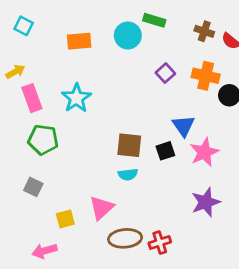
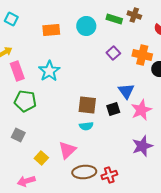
green rectangle: (154, 20) -> (114, 19), moved
brown cross: (204, 31) -> (134, 15), moved
yellow square: (65, 219) -> (41, 158), turned -32

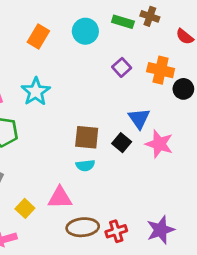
orange rectangle: (51, 30) -> (38, 37), turned -54
black square: (113, 109) -> (122, 143), turned -32
pink star: (141, 110) -> (159, 144), turned -30
purple star: (142, 146) -> (161, 230), moved
pink triangle: (67, 150) -> (60, 198), turned 42

